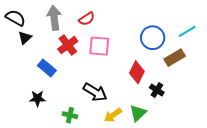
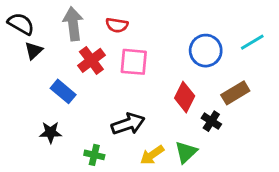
red semicircle: (87, 19) -> (117, 25), turned 42
brown rectangle: (175, 58) -> (235, 93), moved
black arrow: (95, 92) -> (128, 124), turned -50

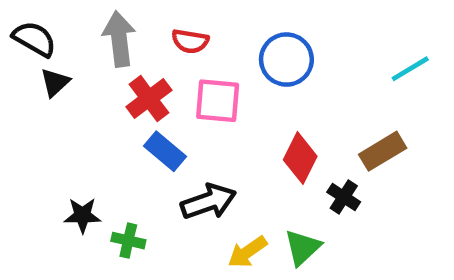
blue circle: (206, 51) -> (286, 60), moved
blue rectangle: (63, 91) -> (165, 151), moved
green cross: (94, 155) -> (128, 241), moved

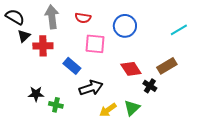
red cross: (149, 98) -> (43, 46), moved, turned 36
red diamond: (300, 158) -> (131, 69), turned -60

